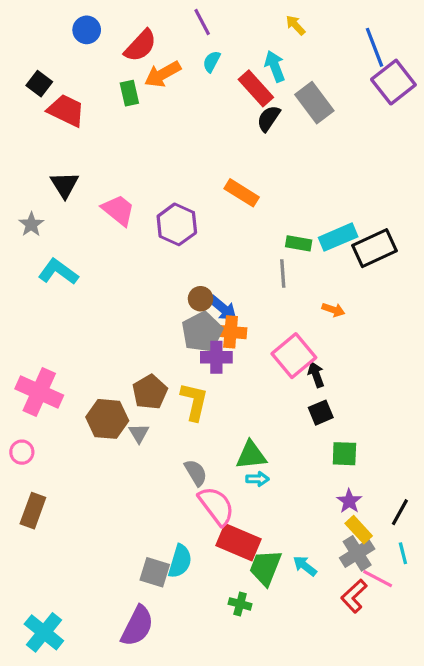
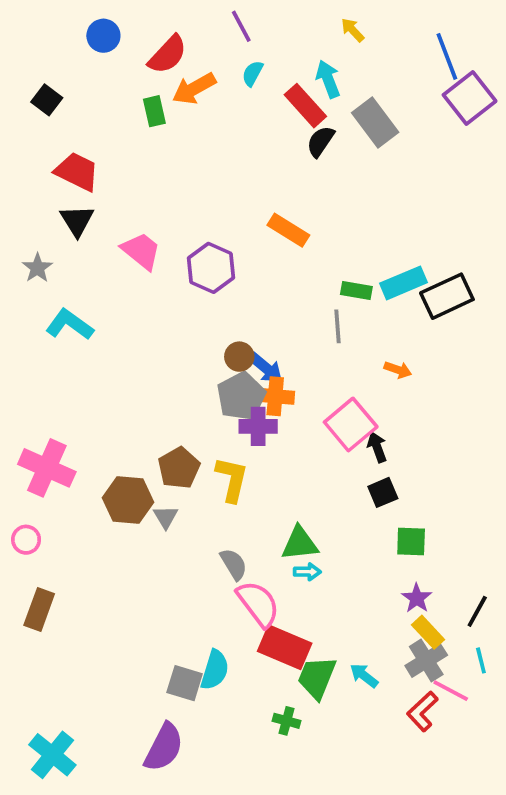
red trapezoid: (66, 111) -> (77, 172), moved

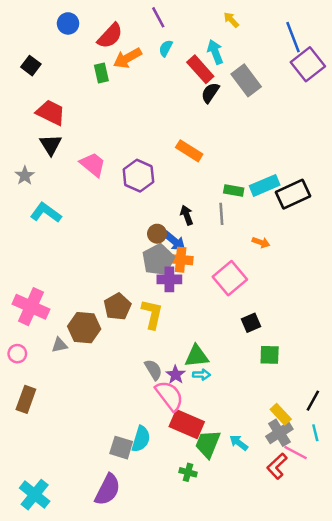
black arrow: (377, 447) -> (187, 215), moved
gray triangle: (166, 517) -> (59, 345), moved, turned 49
purple star: (417, 598) -> (176, 375), moved

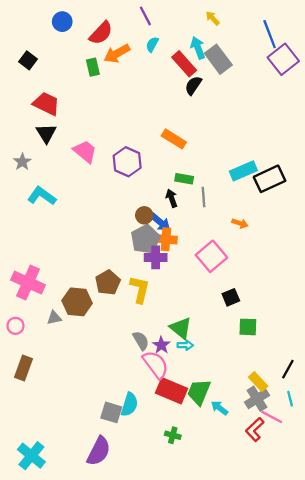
gray rectangle: (246, 80) -> (218, 59), moved
green rectangle: (234, 190) -> (184, 179), moved
green triangle: (197, 356) -> (181, 328), turned 45
green trapezoid: (208, 444) -> (199, 392), moved

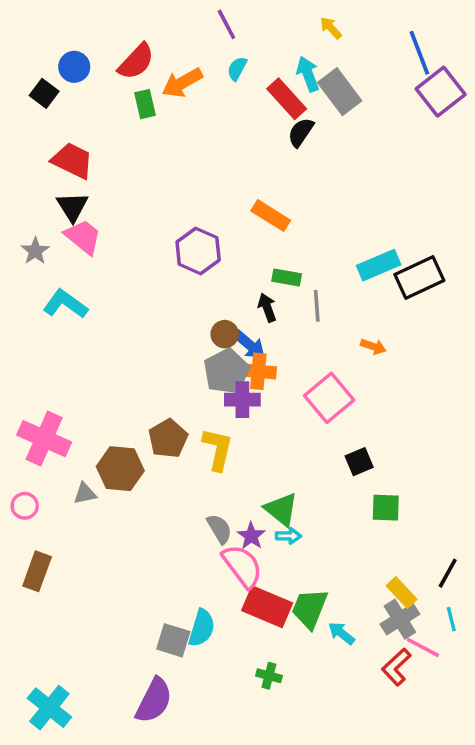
blue circle: (62, 22) -> (74, 67), moved
red semicircle: (101, 33) -> (136, 62), moved
pink trapezoid: (85, 151) -> (83, 237), moved

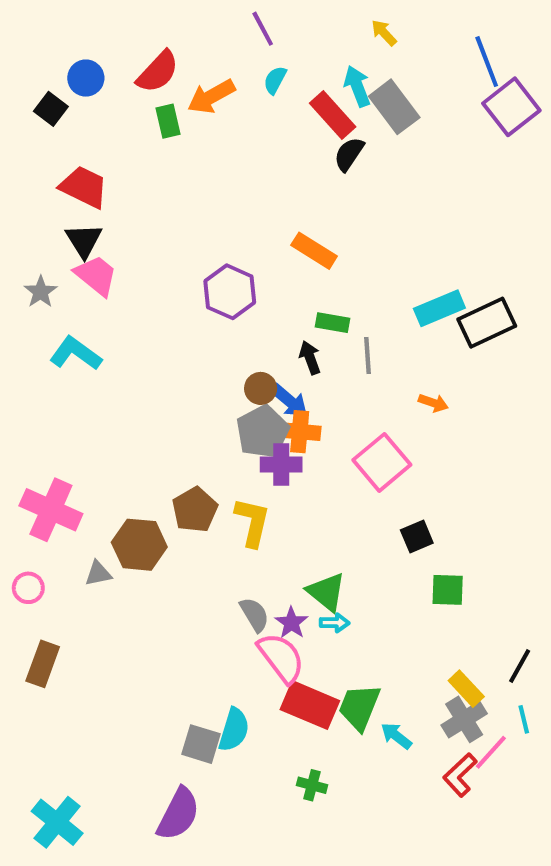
pink line: (423, 647) -> (491, 752), turned -76

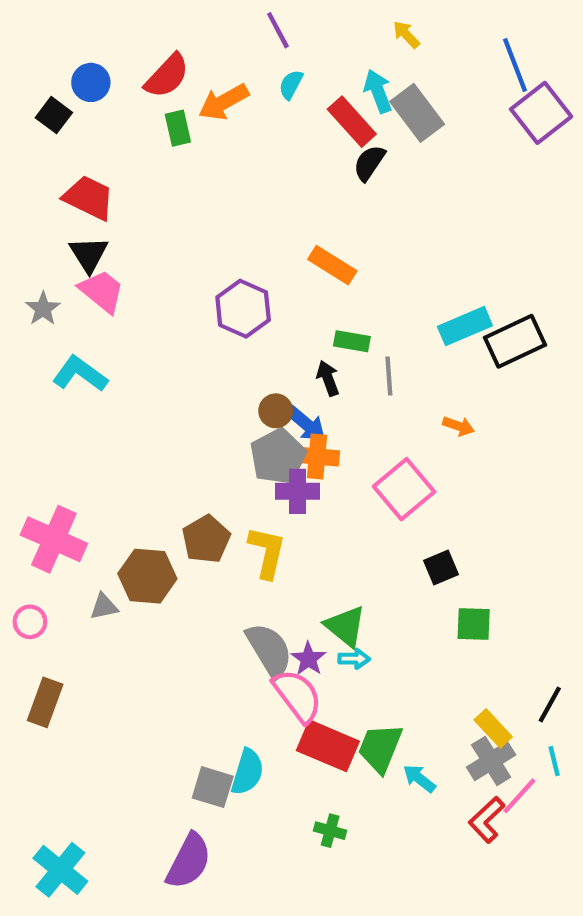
gray semicircle: (254, 615) -> (269, 650), size x1.5

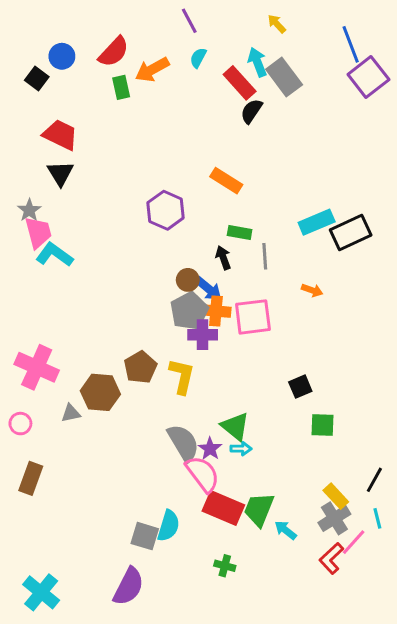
pink trapezoid: (102, 291) -> (38, 232), moved, turned 36
pink square: (404, 489) -> (253, 317), moved, turned 33

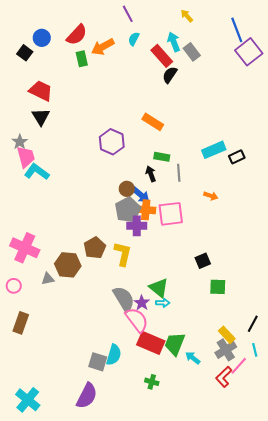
gray rectangle: (284, 77) -> (192, 52), size x0.7
black rectangle: (351, 232) -> (237, 157), size x0.6

